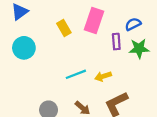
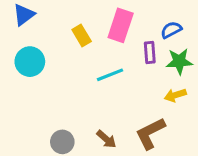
cyan line: (76, 74) -> (110, 75), moved
yellow arrow: (103, 76) -> (175, 95), moved

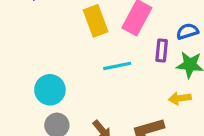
yellow rectangle: (82, 35) -> (96, 21), size x1.4
cyan circle: (30, 62) -> (50, 90), moved

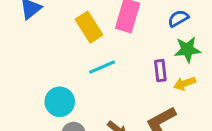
purple rectangle: (162, 50) -> (160, 71), moved
cyan line: (117, 66) -> (102, 67), moved

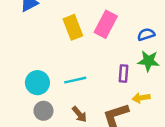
cyan line: (102, 67) -> (75, 80), moved
yellow arrow: (185, 83) -> (141, 98), moved

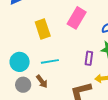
yellow rectangle: (73, 27) -> (43, 29), moved
brown arrow: (79, 114) -> (42, 81), moved

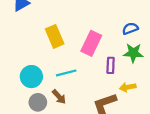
pink rectangle: (77, 18) -> (91, 43), moved

